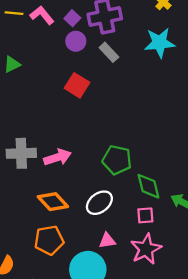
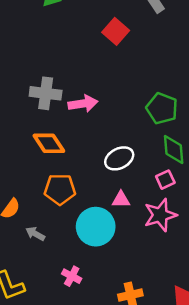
green pentagon: (117, 160) -> (162, 108), moved
orange diamond: (53, 202) -> (49, 143), moved
pink square: (145, 215) -> (165, 180), turned -30

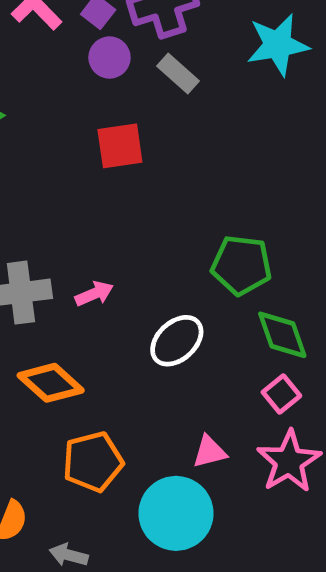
red square: (116, 31) -> (120, 146), turned -35
pink arrow: (83, 104) -> (94, 294), size x0.7
white ellipse: (119, 158) -> (177, 341), moved

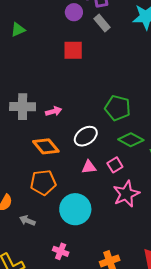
green diamond: (282, 335) -> (131, 140), turned -50
orange diamond: (51, 383) -> (46, 146), moved
pink square: (281, 394) -> (115, 165), moved
pink triangle: (210, 452) -> (89, 167), moved

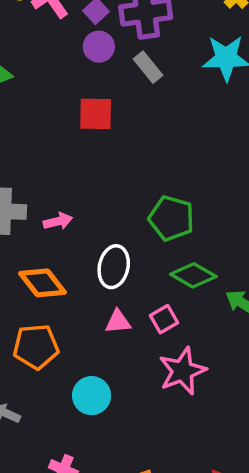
white ellipse: (86, 136) -> (114, 267), turned -45
cyan circle: (75, 209) -> (92, 396), size x0.7

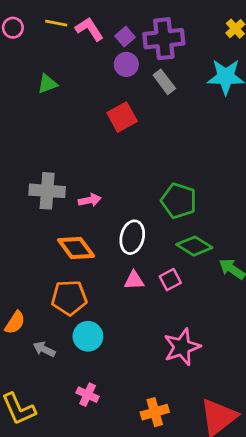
red square: (96, 114) -> (122, 117), turned -32
pink star: (182, 371) -> (182, 347), moved
cyan circle: (92, 396) -> (88, 336), moved

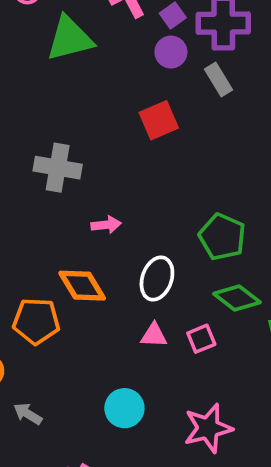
green triangle: (47, 84) -> (70, 39), moved, size x1.8
gray cross: (47, 191) -> (58, 168), moved
orange pentagon: (69, 298) -> (36, 321), moved
cyan circle: (88, 336) -> (124, 408), moved

